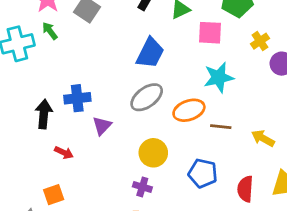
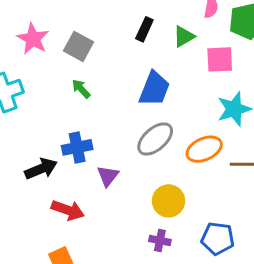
green arrow: (50, 31) -> (81, 89), moved
black arrow: (44, 114) -> (41, 169), turned 68
red arrow: (64, 153) -> (68, 210), size x1.5
blue pentagon: (203, 173) -> (218, 239), moved

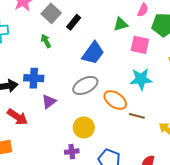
black rectangle: (144, 29) -> (74, 22), moved
orange ellipse: (204, 149) -> (115, 100), turned 45
purple cross: (160, 241) -> (72, 152), turned -32

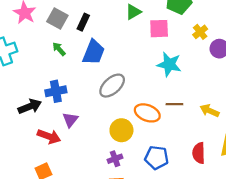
blue trapezoid: (93, 53) -> (94, 52), moved
cyan star: (141, 79) -> (169, 64), turned 30
orange ellipse: (115, 100) -> (147, 113), moved
purple triangle: (49, 101) -> (70, 120), moved

